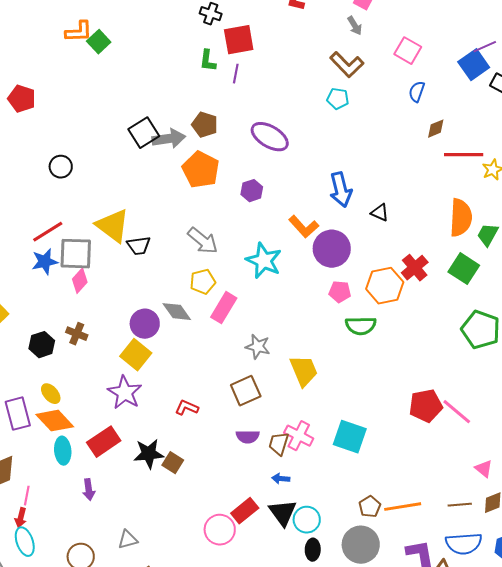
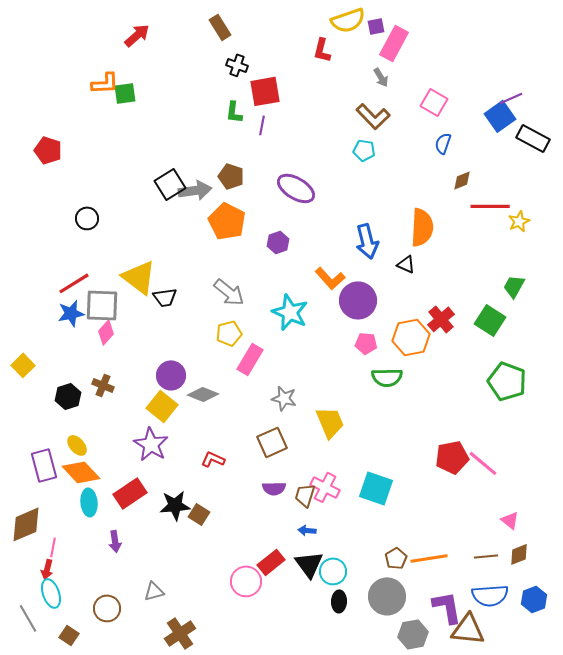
green square: (99, 42) -> (125, 93), turned 35
orange semicircle: (461, 218) -> (422, 227), moved
gray diamond: (177, 312) -> (203, 394), moved, turned -32

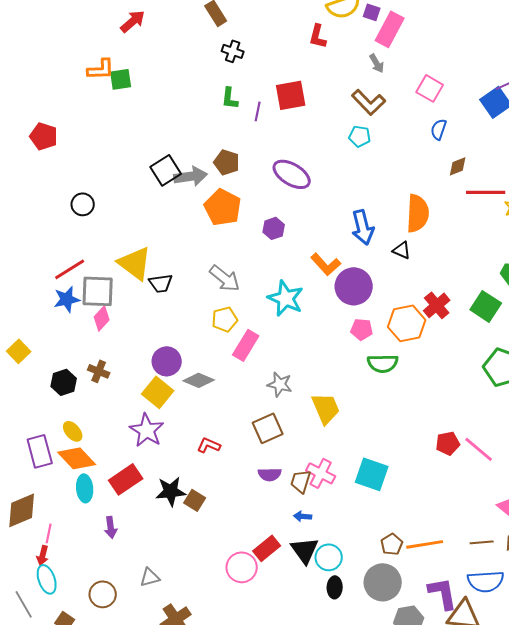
purple square: (376, 26) -> (372, 12), turned 30
red square: (265, 91) -> (291, 95), moved
red pentagon: (452, 457) -> (448, 443), size x0.7

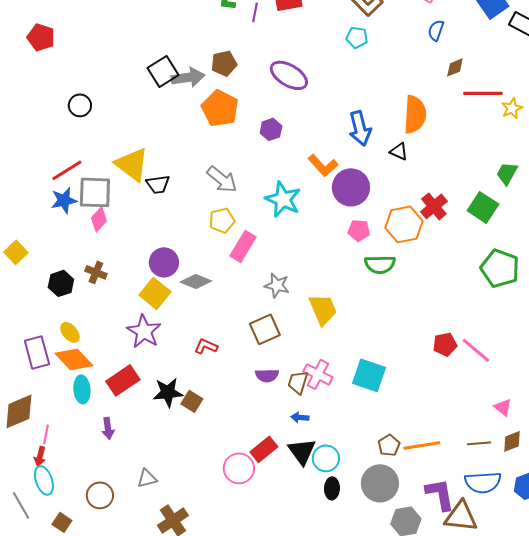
brown pentagon: (227, 162) -> (224, 63), turned -30

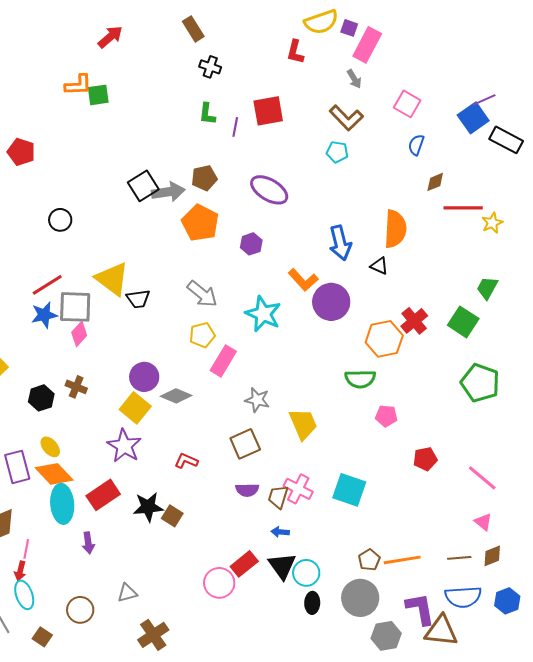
pink pentagon: (359, 230) -> (386, 416), moved
pink line: (476, 350) -> (482, 478), moved
cyan ellipse: (82, 389) -> (62, 504), size x1.4

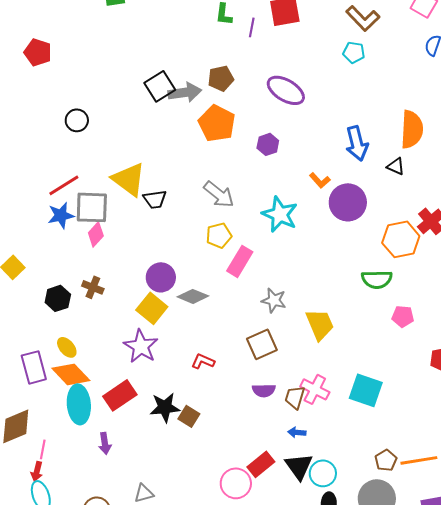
orange L-shape: (303, 280) -> (320, 180), size x0.7

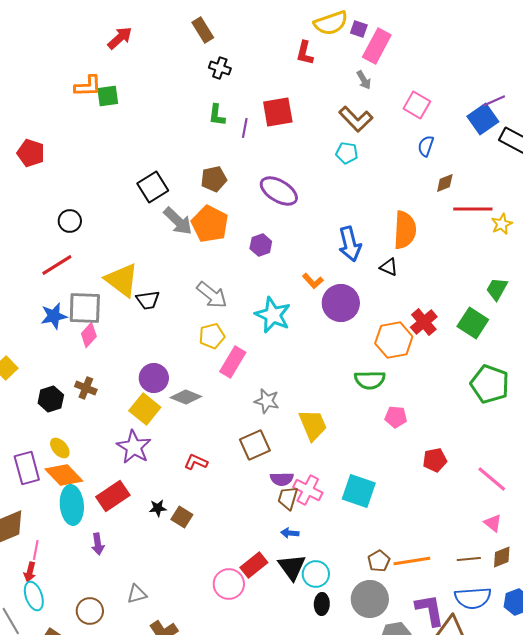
gray arrow: (185, 92) -> (178, 221), moved, turned 52
red line: (64, 185) -> (57, 265), moved
purple semicircle: (264, 390) -> (282, 479), moved
black star: (165, 407) -> (158, 508), size x0.6

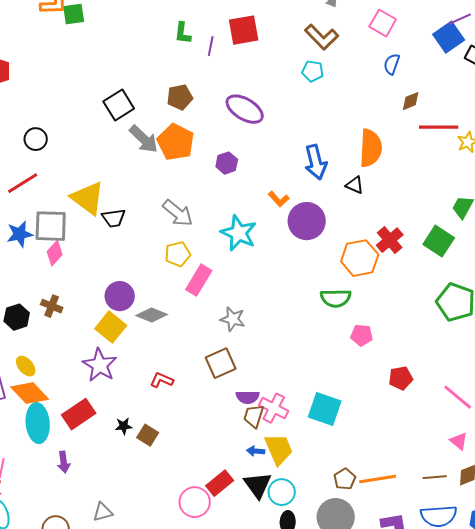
yellow trapezoid: (313, 425) -> (279, 449), moved

